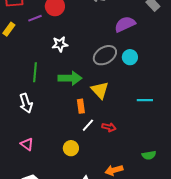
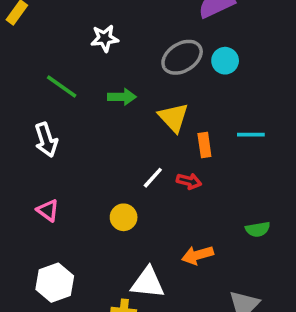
green line: (35, 72) -> (62, 87), turned -60
green arrow: (70, 78) -> (122, 97), size x0.7
orange rectangle: (81, 106) -> (204, 145), moved

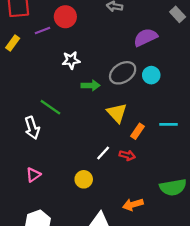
green line: (62, 87) -> (50, 107), moved
green arrow: (122, 97) -> (91, 85), moved
orange rectangle: (204, 145) -> (137, 131), turned 42
pink triangle: (48, 210) -> (33, 175), turned 49
green semicircle: (258, 229) -> (173, 187), size x1.6

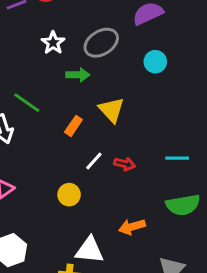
white star: (71, 60) -> (53, 43), turned -30
gray ellipse: (123, 73) -> (101, 43), moved
cyan line: (168, 124) -> (177, 158), moved
orange rectangle: (137, 131) -> (73, 126), moved

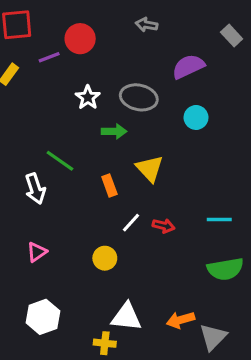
gray ellipse: (101, 43) -> (139, 97), turned 44
orange rectangle: (73, 126) -> (109, 186), turned -54
orange arrow: (132, 227) -> (181, 320), moved

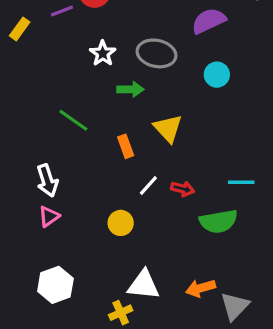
white arrow: (35, 189) -> (47, 181), moved
green semicircle: (225, 269) -> (218, 221), moved
yellow cross: (105, 343) -> (121, 313), turned -30

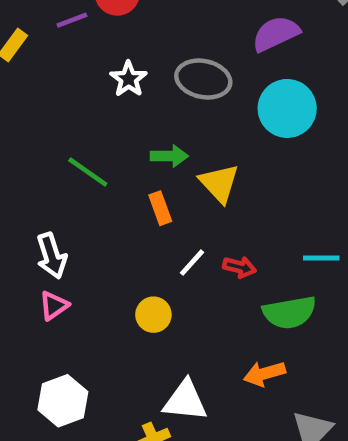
cyan circle: (217, 75) -> (287, 108), size x1.6
green arrow: (130, 89) -> (169, 156), moved
orange arrow: (201, 288) -> (264, 374), moved

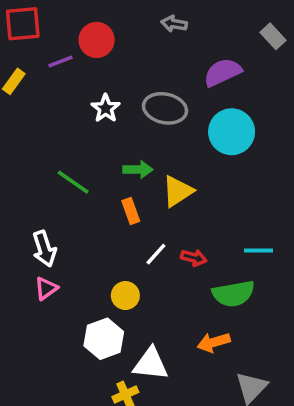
yellow triangle: (219, 183) -> (178, 191), turned 40
white hexagon: (63, 401) -> (104, 339), moved

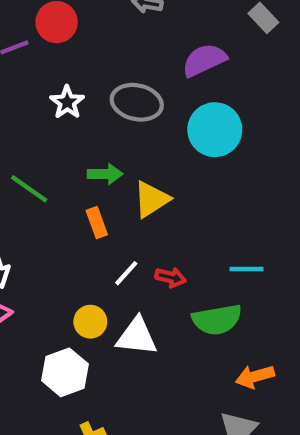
orange arrow: (214, 342) -> (255, 377), moved
white triangle: (151, 364) -> (137, 336), moved

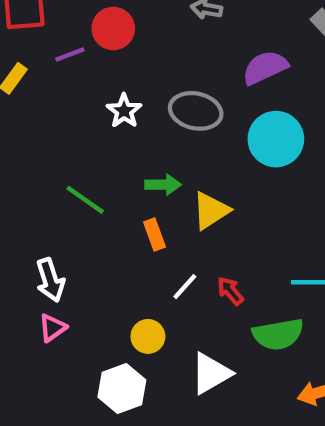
red arrow: (171, 277) -> (230, 291), turned -144
white triangle: (137, 336) -> (211, 373), moved, turned -36

